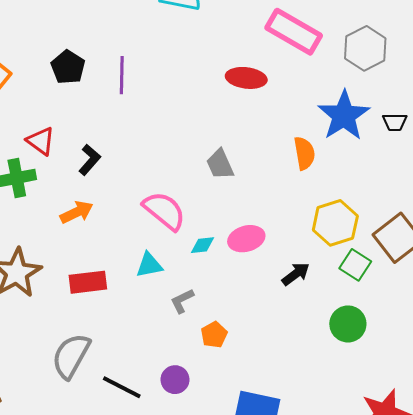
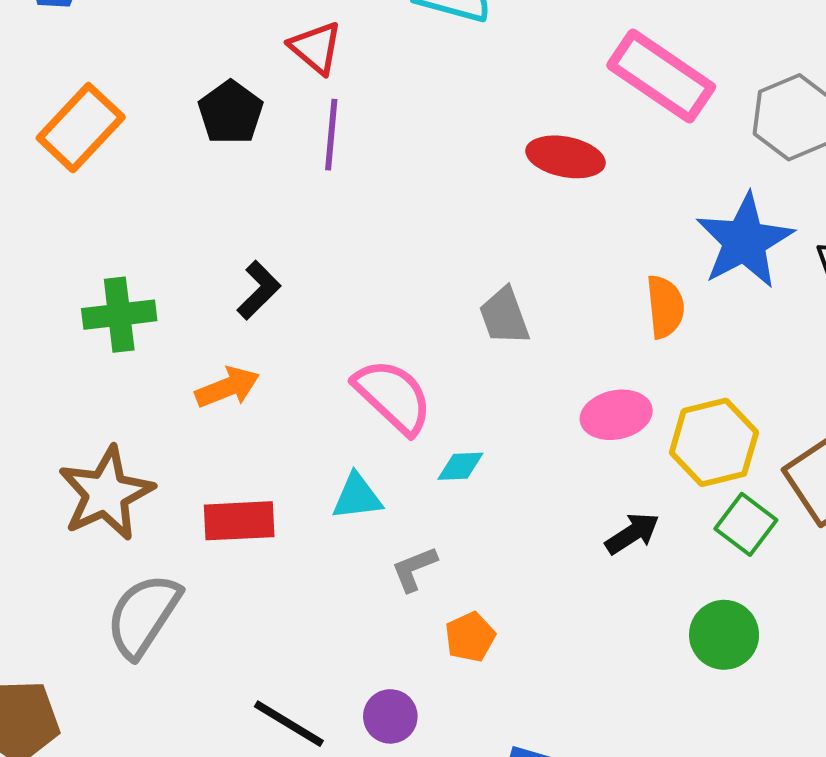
red triangle: (41, 141) -> (316, 48), moved
pink ellipse: (246, 239) -> (616, 415), moved
gray semicircle: (71, 356) -> (143, 615), moved

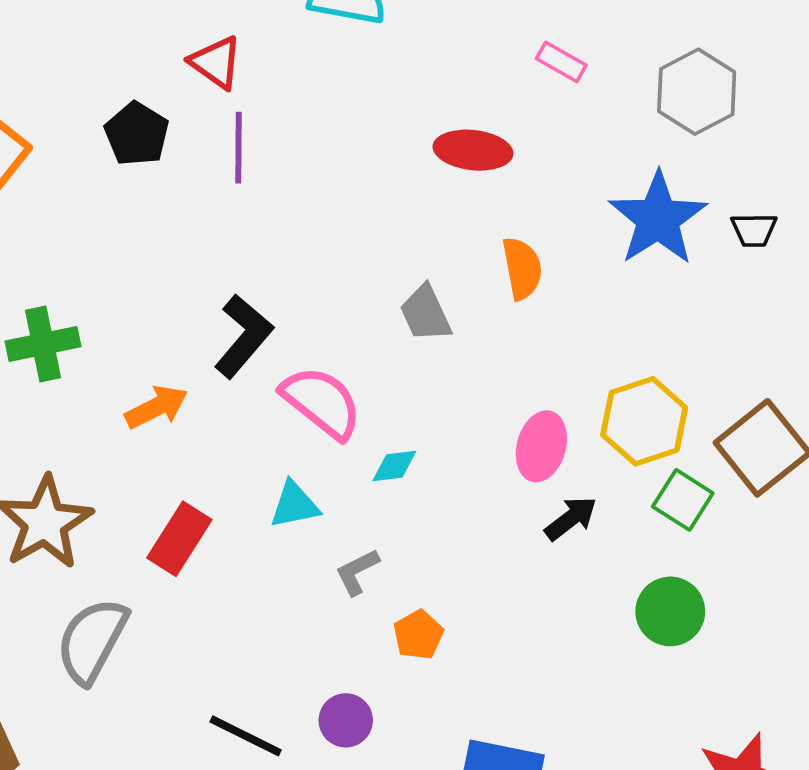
pink rectangle: (661, 76) -> (561, 62), size x0.5
black L-shape: (259, 290) -> (243, 336), moved, size x1.4
orange semicircle: (665, 307) -> (522, 268), moved
pink ellipse: (616, 415) -> (541, 446), moved, turned -58
red rectangle: (239, 521) -> (179, 539), turned -50

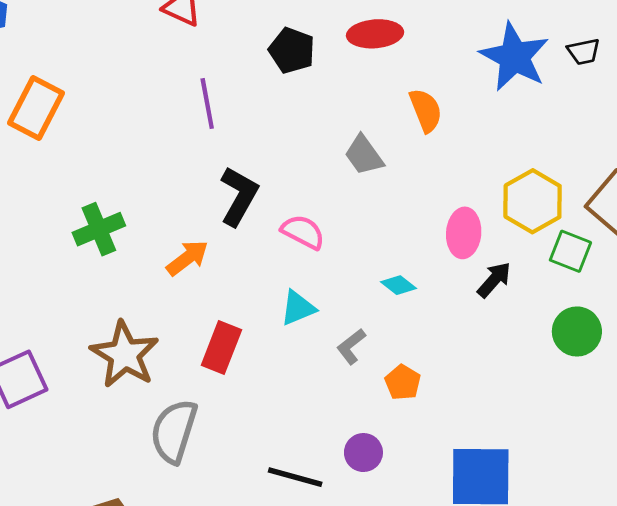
black pentagon: (137, 134) -> (292, 50), moved
purple line: (238, 148) -> (207, 103), moved
pink semicircle: (322, 402) -> (303, 232), size x0.7
cyan diamond: (394, 466) -> (399, 285), moved, turned 56

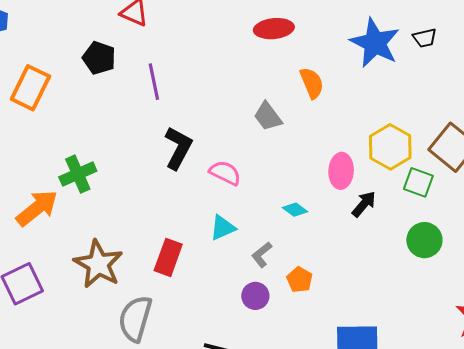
black pentagon: (292, 50) -> (99, 58), moved
orange arrow: (187, 258) -> (37, 208), moved, size x1.4
purple circle: (363, 453) -> (255, 296), moved

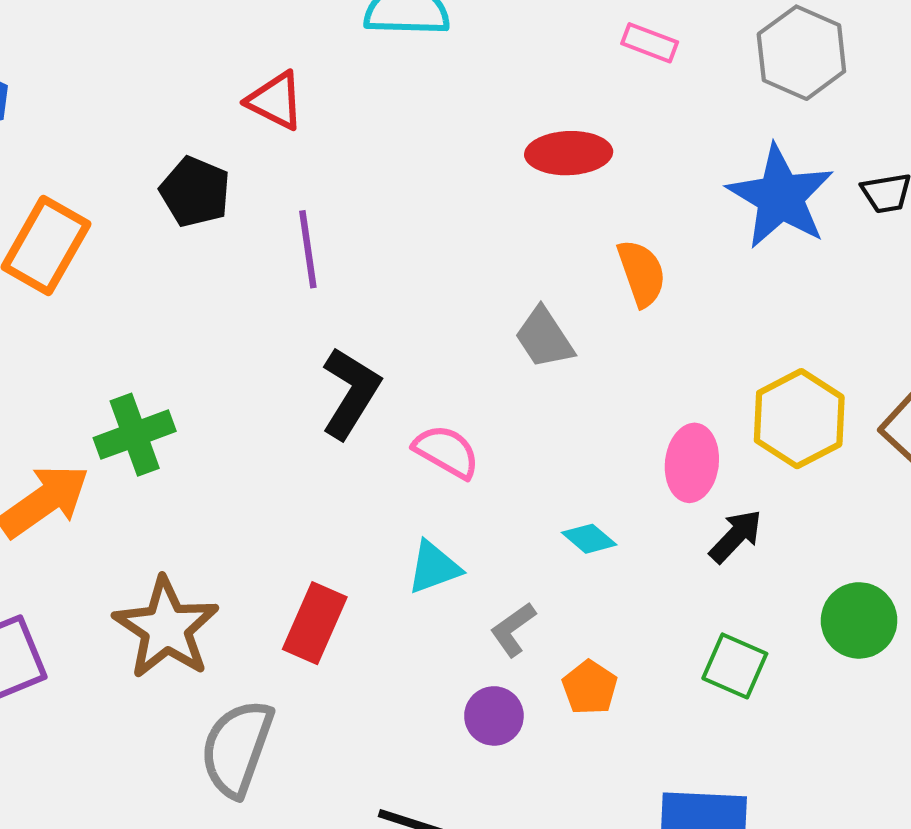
green square: (418, 182) -> (735, 666), moved

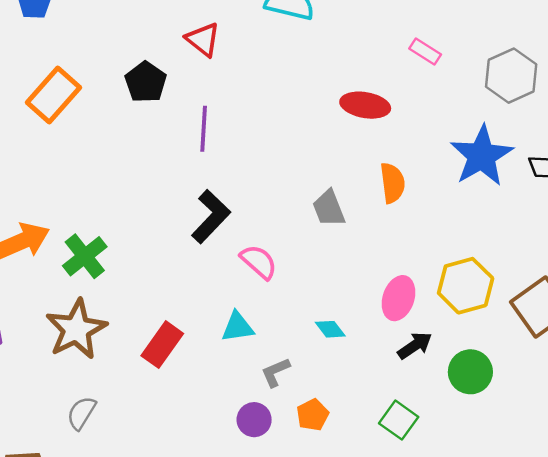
green cross: (135, 435) -> (85, 256), moved, turned -30
green circle: (859, 620) -> (470, 372), moved
gray semicircle: (237, 748) -> (81, 413), moved, size x0.6

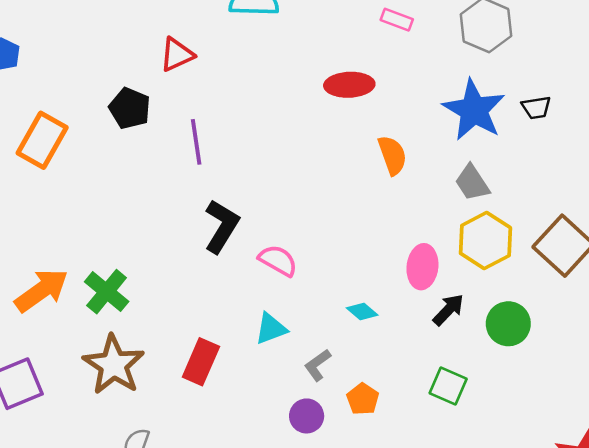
red triangle: (203, 39) -> (177, 55), turned -51
gray trapezoid: (329, 208) -> (472, 183), moved

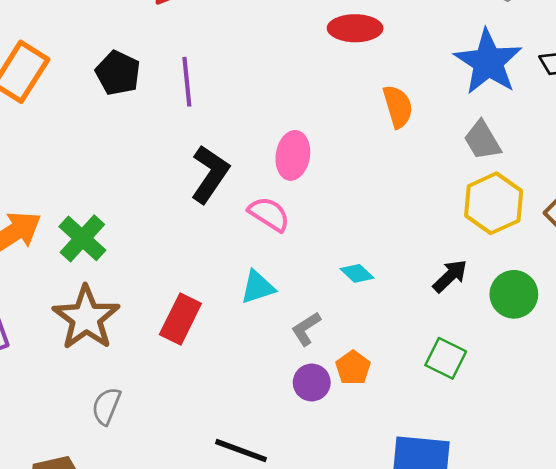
black pentagon: (130, 108) -> (118, 73), moved
pink ellipse: (422, 267) -> (293, 155), moved
purple circle: (307, 416) -> (312, 382), moved

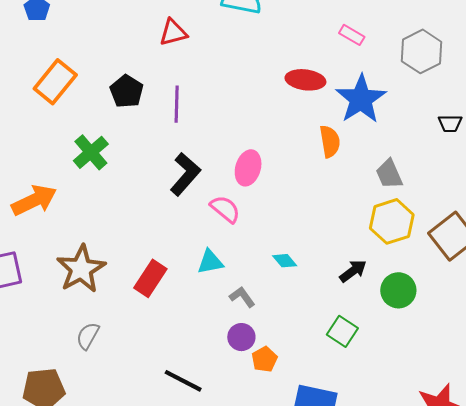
blue star: (488, 62) -> (361, 99), moved
green cross: (82, 238) -> (91, 152), moved
gray L-shape: (306, 329) -> (242, 297), turned 80
orange pentagon: (353, 368) -> (264, 359), moved

